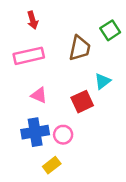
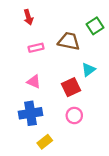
brown trapezoid: (80, 48) -> (69, 41), turned -90
pink rectangle: (29, 56) -> (36, 48), moved, size x0.6
pink circle: (63, 135) -> (74, 115), moved

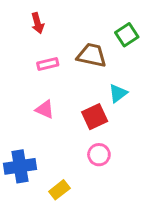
blue cross: (31, 113) -> (20, 166), moved

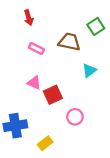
pink rectangle: (48, 64) -> (36, 48), turned 40
red square: (95, 117) -> (53, 95), moved

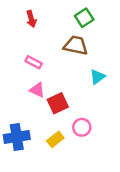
green square: (96, 26) -> (84, 18), moved
pink rectangle: (36, 48) -> (34, 62), moved
yellow rectangle: (45, 143) -> (55, 139), moved

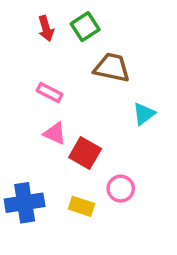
green square: (84, 18) -> (85, 27), moved
red square: (58, 103) -> (85, 153), turned -35
yellow rectangle: (55, 139) -> (82, 206), turned 56

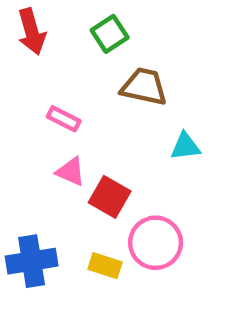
red arrow: (46, 28) -> (32, 32), moved, size x1.4
cyan triangle: (144, 114) -> (185, 146), turned 30
pink circle: (121, 189) -> (156, 243), size x1.5

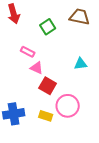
green square: (110, 34) -> (48, 27), moved
brown trapezoid: (144, 87) -> (80, 17), moved
pink triangle: (71, 172) -> (37, 68), moved

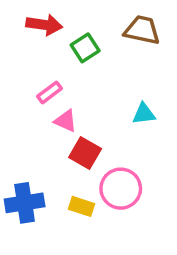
red arrow: (14, 14) -> (44, 25), moved, turned -66
pink rectangle: (28, 52) -> (49, 92), turned -64

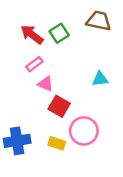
red arrow: (44, 25) -> (32, 34), moved, turned -150

